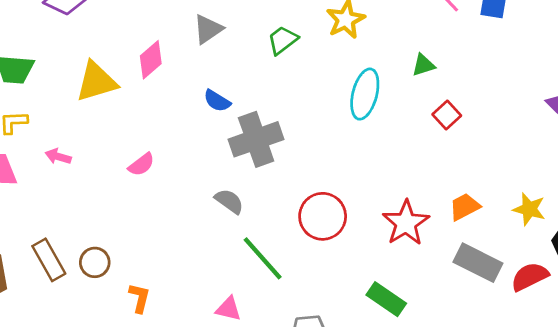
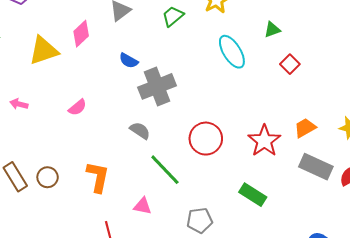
cyan ellipse: (365, 94) -> (232, 52), turned -44
orange L-shape: (139, 298) -> (98, 177), moved, size x1.5

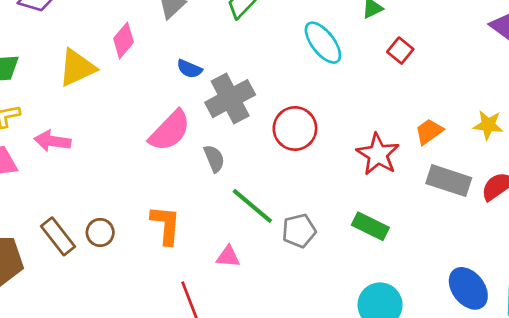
pink arrow: (19, 104) -> (52, 141), size x1.5
pink semicircle: (77, 107) -> (170, 131), moved, size x1.8
gray semicircle: (140, 131) -> (214, 159), turned 40
red circle: (206, 139) -> (295, 128), moved
gray pentagon: (200, 220) -> (299, 231), moved

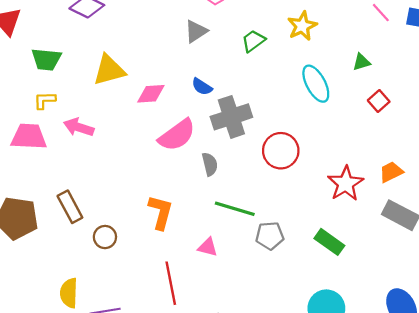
pink diamond: (124, 40) -> (151, 94), moved, turned 36
green line: (252, 206) -> (235, 209), turned -33
brown circle: (100, 232) -> (105, 237), moved

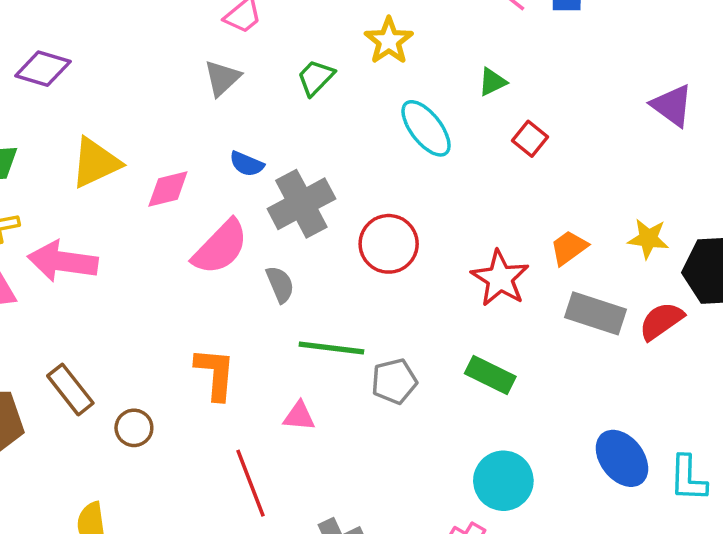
pink arrow: (79, 127) -> (63, 261), size x1.4

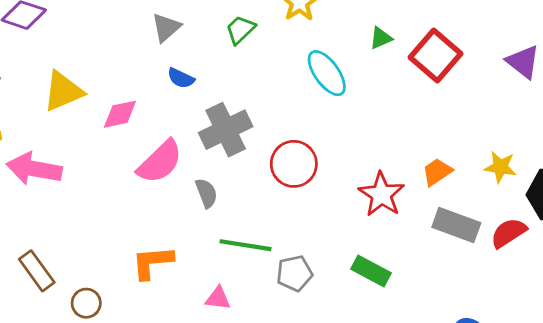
red square: (530, 139) -> (436, 55), moved, size x1.8
blue semicircle: (247, 164) -> (181, 78), moved
orange L-shape: (215, 374) -> (152, 262), turned -102

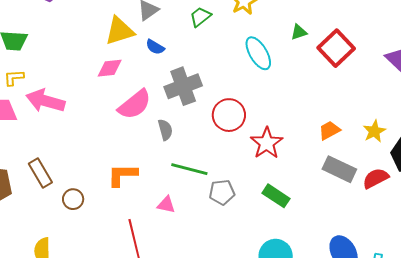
yellow triangle: (63, 91) -> (120, 31), moved
yellow star: (500, 167) -> (374, 131), turned 30
red star: (381, 194) -> (267, 143), moved

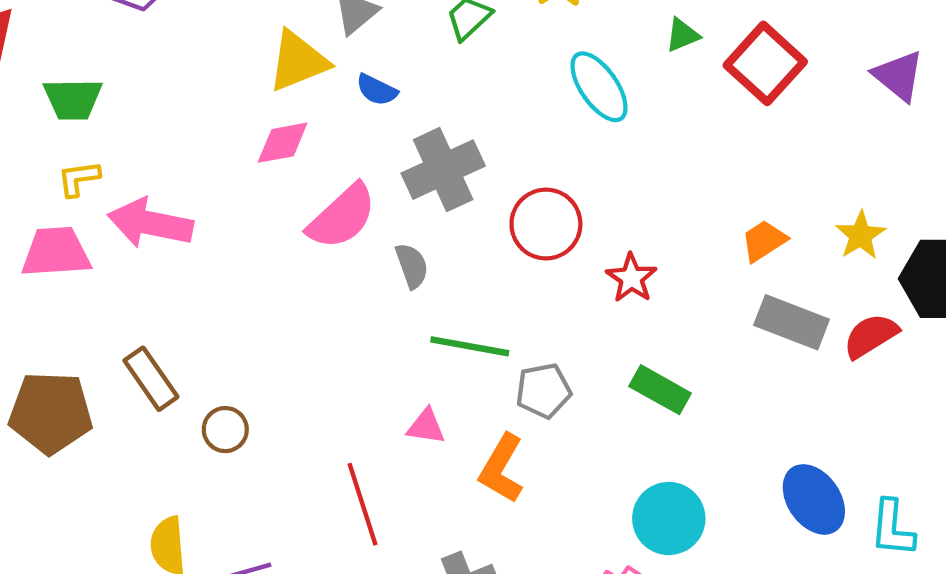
red star: (267, 143) -> (631, 278), size x0.7
orange L-shape: (122, 175) -> (502, 468), moved, turned -56

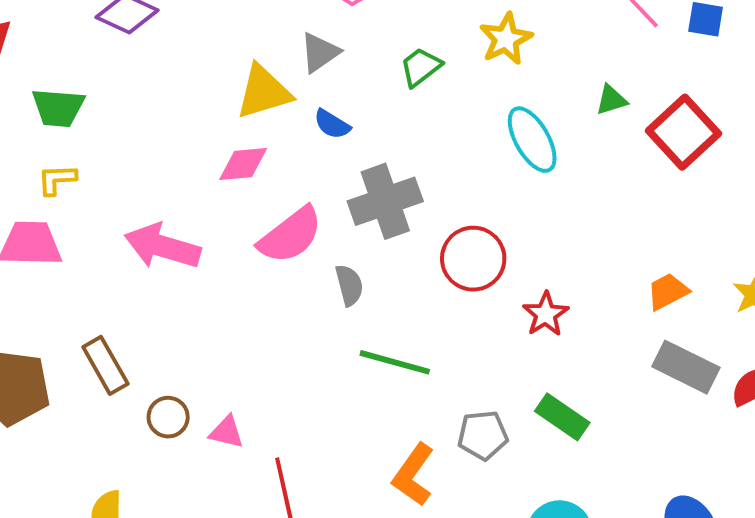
pink arrow: (150, 223) -> (162, 246), moved
gray pentagon: (543, 391) -> (483, 435), moved
pink triangle: (426, 426) -> (227, 432), moved

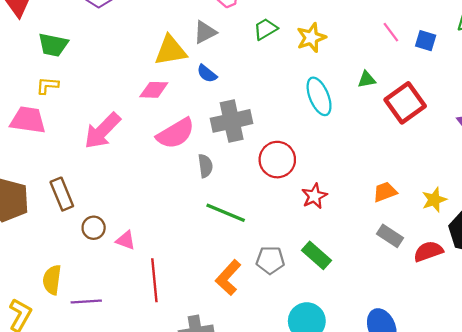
green trapezoid: (421, 67) -> (265, 29), moved
pink arrow: (162, 246) -> (102, 131), turned -69
gray rectangle: (686, 367) -> (390, 236), size x0.7

